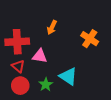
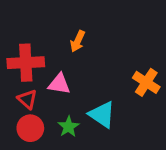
orange cross: (90, 39) -> (146, 82), moved

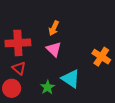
pink triangle: (59, 84) -> (54, 49), moved, turned 35
red circle: (30, 128) -> (12, 88), moved

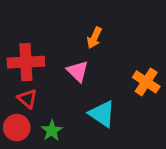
orange arrow: (54, 28) -> (94, 38), moved
green star: (47, 87) -> (52, 131), moved

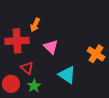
orange arrow: (94, 38) -> (35, 25), moved
red triangle: (27, 99) -> (27, 68), moved

